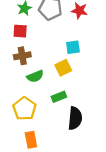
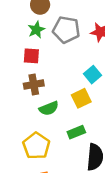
cyan square: (73, 47) -> (93, 75), turned -32

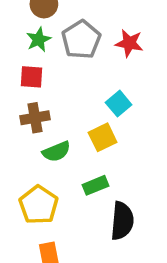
gray pentagon: (66, 30) -> (81, 40), turned 30

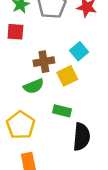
brown cross: (35, 118) -> (44, 62), moved
green rectangle: (95, 185) -> (62, 111), turned 36

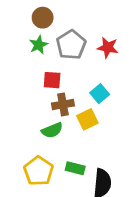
red square: (15, 32) -> (52, 80), moved
green rectangle: (62, 111) -> (75, 168), moved

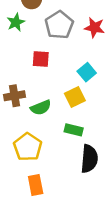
green star: (39, 45) -> (16, 22), moved
brown cross: (63, 104) -> (15, 96), moved
green rectangle: (75, 168) -> (74, 130), moved

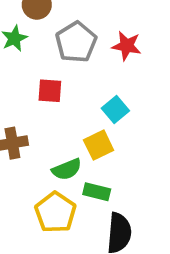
green semicircle: (41, 108) -> (67, 169), moved
yellow pentagon: (28, 147) -> (55, 212), moved

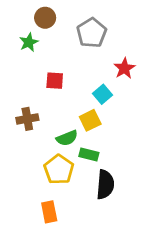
gray pentagon: (76, 42) -> (92, 33), moved
red star: (127, 46) -> (124, 68), moved, turned 30

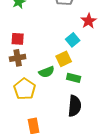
red square: (55, 81) -> (18, 39), moved
green rectangle: (89, 154) -> (74, 78), moved
yellow pentagon: (59, 169) -> (25, 89), moved

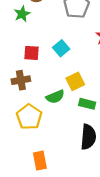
red square: (18, 39) -> (32, 53), moved
cyan square: (73, 40) -> (61, 48), moved

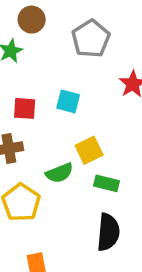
cyan square: (61, 48) -> (68, 101), turned -35

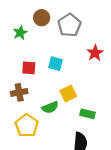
brown circle: (32, 20) -> (42, 18), moved
green rectangle: (107, 183) -> (88, 114), moved

